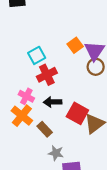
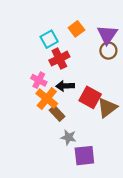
orange square: (75, 45) -> (76, 29), moved
orange cross: (22, 116) -> (47, 98), moved

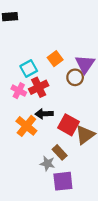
brown circle: (108, 51) -> (75, 77), moved
pink cross: (39, 80) -> (19, 91), moved
brown rectangle: (57, 113) -> (60, 152), moved

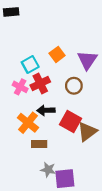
brown circle: (75, 77) -> (74, 86), moved
brown rectangle: (60, 152) -> (39, 144), moved, turned -48
gray star: (47, 164) -> (48, 170), moved

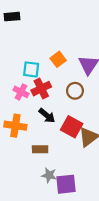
cyan square: (30, 64) -> (31, 69), turned 36
black arrow: (46, 110) -> (47, 116), turned -138
orange cross: (28, 123) -> (15, 126), moved, turned -30

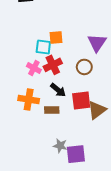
orange square: (58, 59) -> (56, 38), moved, turned 32
red square: (72, 127) -> (81, 101), turned -36
brown rectangle: (40, 149) -> (52, 110), moved

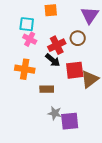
cyan square: (43, 47) -> (27, 24), moved
red cross: (53, 65) -> (57, 45), moved
brown rectangle: (52, 110) -> (47, 89), moved

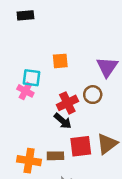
pink cross: (30, 39) -> (25, 91), moved
orange cross: (25, 69) -> (29, 161), moved
red square: (75, 70) -> (81, 146), moved

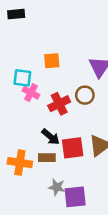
pink cross: (25, 91) -> (31, 93), moved
black arrow: (63, 121) -> (51, 137), moved

